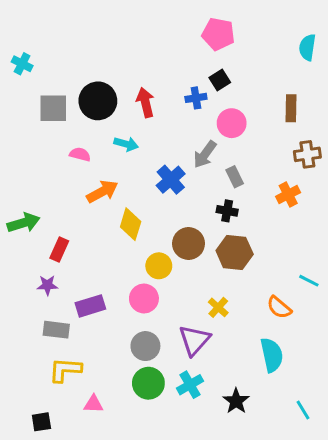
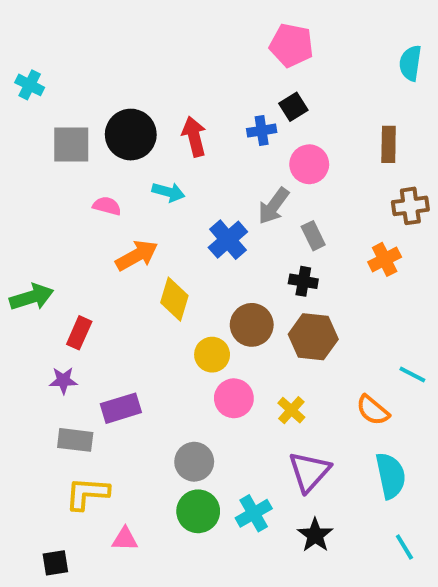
pink circle: (144, 299) -> (234, 398), moved
purple triangle: (194, 340) -> (309, 472), moved
cyan semicircle: (272, 355) -> (391, 476), moved

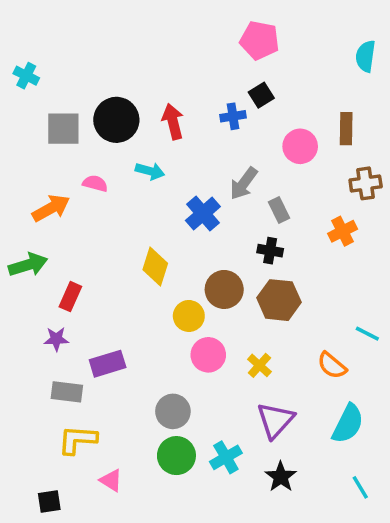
pink circle: (309, 164) -> (300, 146), moved
orange arrow: (137, 255) -> (51, 208), moved
cyan semicircle: (391, 476) -> (348, 424), turned 39
pink triangle: (125, 539) -> (111, 480), turned 30

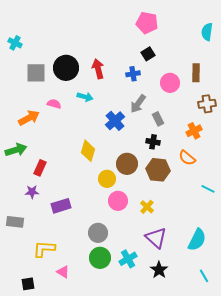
blue cross: (233, 116) -> (133, 74), moved
orange semicircle: (332, 365) -> (187, 158), moved
gray rectangle: (67, 392) -> (15, 222), moved
purple triangle: (275, 420) -> (156, 238), turned -30

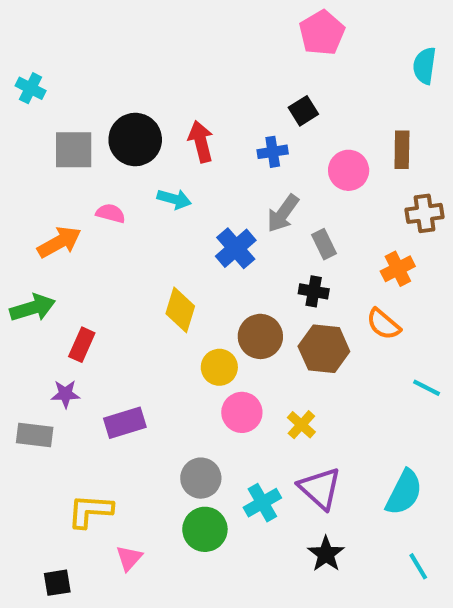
pink pentagon: (147, 23) -> (322, 33), moved, turned 30
gray rectangle: (15, 222) -> (35, 435), moved
cyan cross: (128, 259) -> (262, 503), moved
pink triangle: (63, 272) -> (129, 558), turned 40

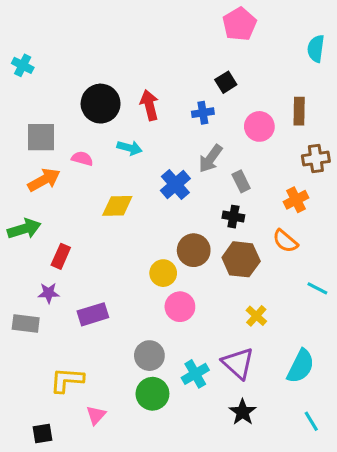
gray square: (74, 150) -> (41, 137), moved
yellow diamond: (180, 310) -> (117, 206), moved, turned 72
yellow cross: (301, 425) -> (256, 316), moved

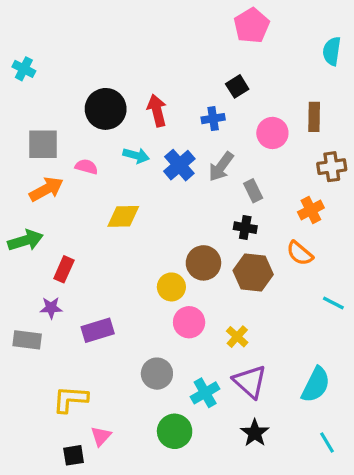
blue cross: (175, 185) -> (179, 165), moved
yellow cross: (256, 316) -> (237, 337), moved
green circle: (152, 394) -> (175, 431), moved
black square: (42, 433) -> (74, 455), moved

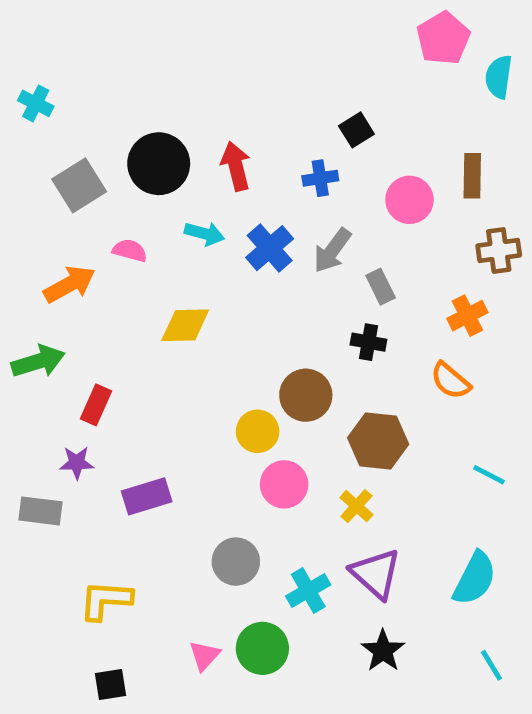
pink pentagon: (252, 26) -> (443, 38), moved
gray square: (43, 144) -> (79, 185), moved, turned -32
brown hexagon: (253, 273) -> (378, 441), moved
cyan line: (333, 303) -> (489, 475), moved
pink triangle: (101, 436) -> (205, 656), moved

